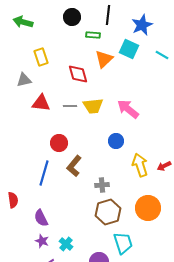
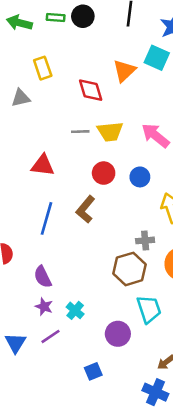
green rectangle: (93, 35) -> (56, 18), moved
red triangle: (41, 103) -> (43, 165), moved
red circle: (59, 143) -> (104, 173), moved
gray cross: (102, 185) -> (145, 240), moved

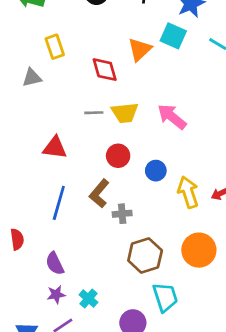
blue circle: (140, 177) -> (156, 171), moved
gray cross: (145, 240) -> (122, 214), moved
purple star: (44, 307) -> (56, 294), turned -30

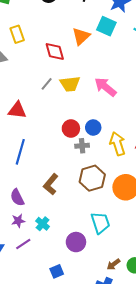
gray line: (94, 113) -> (47, 84), turned -48
red circle: (118, 156) -> (71, 129), moved
brown L-shape: (99, 193) -> (51, 184), moved
gray cross: (122, 214) -> (82, 146), moved
brown hexagon: (145, 255) -> (92, 178), moved

